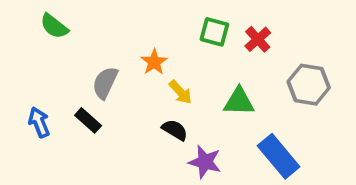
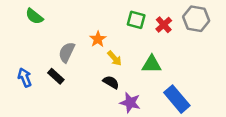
gray hexagon: (309, 85) -> (196, 19), moved

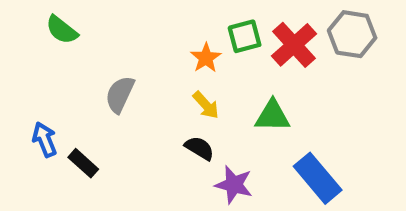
green square: (136, 20) -> (245, 36), turned -30
red cross: (164, 25) -> (294, 45), size x1.5
orange star: (98, 39) -> (206, 58), moved
black rectangle: (56, 76) -> (83, 163), moved

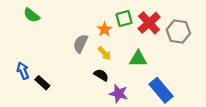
gray hexagon: (352, 34) -> (178, 32), moved
gray semicircle: (120, 94) -> (81, 44), moved

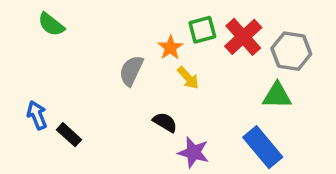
yellow arrow: (104, 53) -> (188, 78), moved
green triangle: (138, 59) -> (277, 96), moved

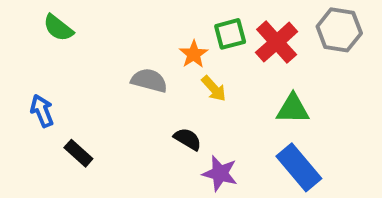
gray hexagon: (291, 51) -> (339, 30), moved
gray semicircle: (131, 71) -> (149, 80), turned 80
green triangle: (277, 96) -> (293, 109), moved
blue arrow: (37, 115) -> (42, 111), moved

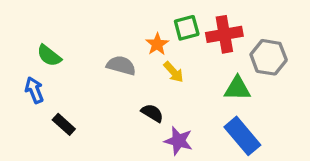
green semicircle: (58, 28) -> (49, 56), moved
gray hexagon: (339, 30) -> (269, 57), moved
red cross: (277, 42) -> (224, 34), turned 32

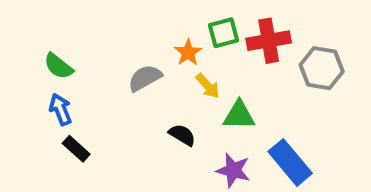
gray semicircle: (121, 65) -> (145, 78), turned -44
green triangle: (237, 88) -> (239, 115), moved
blue arrow: (34, 90) -> (60, 109), moved
purple star: (178, 141) -> (233, 170), moved

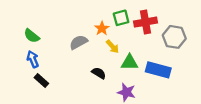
blue rectangle: (290, 162) -> (158, 70), moved, turned -35

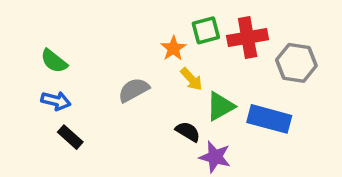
gray semicircle: (79, 42) -> (134, 90), moved
blue arrow: (33, 59) -> (56, 101), turned 126
green triangle: (130, 62) -> (220, 106), turned -30
black semicircle: (99, 73) -> (188, 132), moved

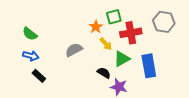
red cross: (248, 38) -> (131, 33), moved
gray hexagon: (296, 63) -> (164, 22), moved
blue rectangle: (269, 119) -> (149, 66), turned 65

